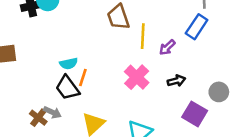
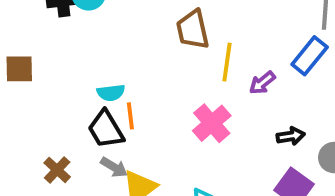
orange line: (83, 78) -> (130, 116), turned -30
black arrow: (176, 81) -> (291, 136), moved
gray arrow: (52, 112) -> (114, 167), moved

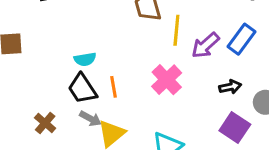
blue rectangle: (310, 56) -> (241, 39), moved
purple arrow: (262, 83) -> (205, 45), size x1.4
orange line: (130, 116) -> (113, 87), moved

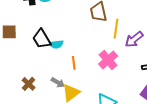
black trapezoid: (82, 89) -> (42, 39), moved

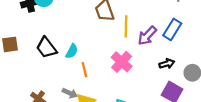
cyan semicircle: (56, 44) -> (72, 51), moved, turned -48

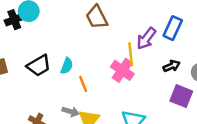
yellow line: (126, 26) -> (131, 54), moved
black trapezoid: (46, 48) -> (39, 66), turned -75

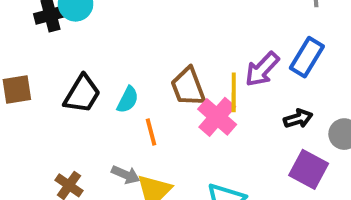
brown trapezoid: (97, 17) -> (188, 87), moved
black trapezoid: (39, 66) -> (82, 94), turned -35

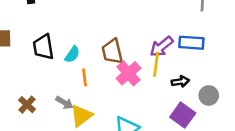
blue rectangle: (307, 57) -> (191, 43), turned 55
yellow line: (234, 92) -> (156, 64), moved
black trapezoid: (82, 94) -> (43, 47), turned 132

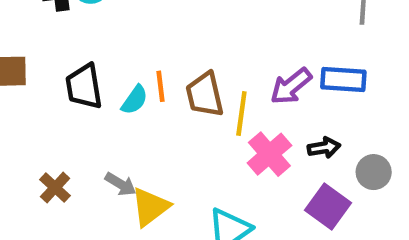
yellow line: (156, 64) -> (241, 113), moved
pink cross: (128, 73) -> (269, 154), moved
orange line: (84, 77) -> (160, 86), moved

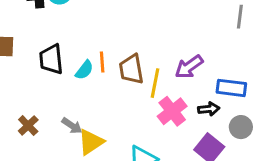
blue rectangle: (343, 79) -> (231, 88), moved

